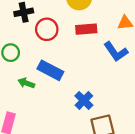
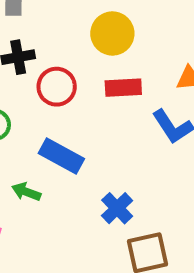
green arrow: (26, 83) -> (26, 192), moved

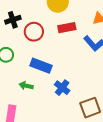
blue cross: (117, 208) -> (62, 88), moved

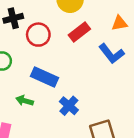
red rectangle: (67, 28) -> (79, 32), turned -30

